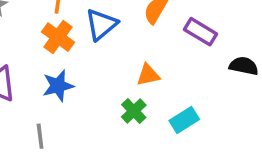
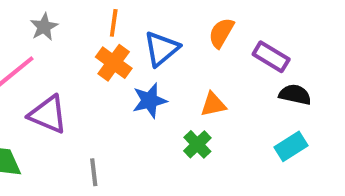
black semicircle: (244, 66) -> (295, 95), moved
blue star: (58, 86) -> (150, 101), moved
cyan rectangle: (184, 120) -> (291, 146), moved

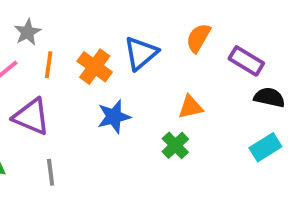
orange line: (114, 23) -> (49, 65), moved
blue star: (150, 101) -> (114, 117), moved
gray line: (94, 172) -> (51, 172), moved

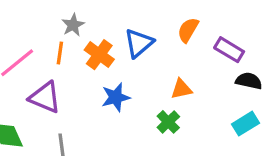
gray star: (27, 32) -> (73, 25), moved

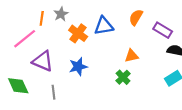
blue triangle: (139, 43) -> (104, 26), turned 30
orange line: (60, 53) -> (42, 18), moved
blue star: (116, 97) -> (78, 67), moved

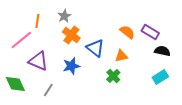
gray star: (61, 14) -> (64, 16), moved
orange semicircle: (136, 17) -> (127, 32), moved, turned 98
blue triangle: (104, 26) -> (95, 48), moved, turned 48
gray line: (53, 92) -> (48, 90), turned 40

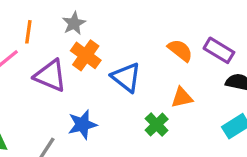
orange triangle: (121, 56) -> (182, 98), moved
purple triangle: (38, 61) -> (50, 76), moved
blue star: (71, 66) -> (82, 125), moved

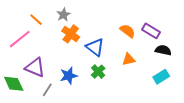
orange line: (28, 32) -> (36, 20), turned -56
purple triangle: (50, 76) -> (35, 68), moved
green cross: (157, 125) -> (98, 72), moved

